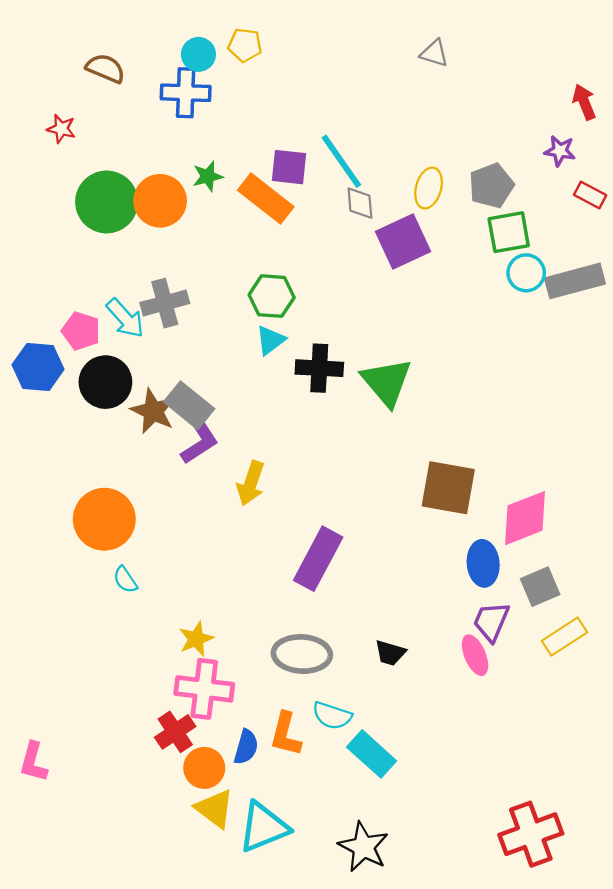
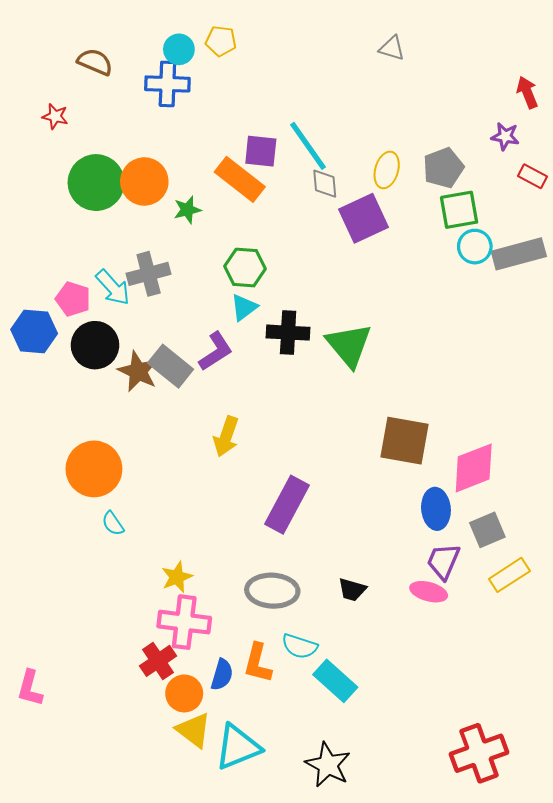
green star: (208, 176) -> (187, 210), moved
purple L-shape: (200, 443) -> (216, 351), moved
pink ellipse: (475, 655) -> (429, 592), turned -52

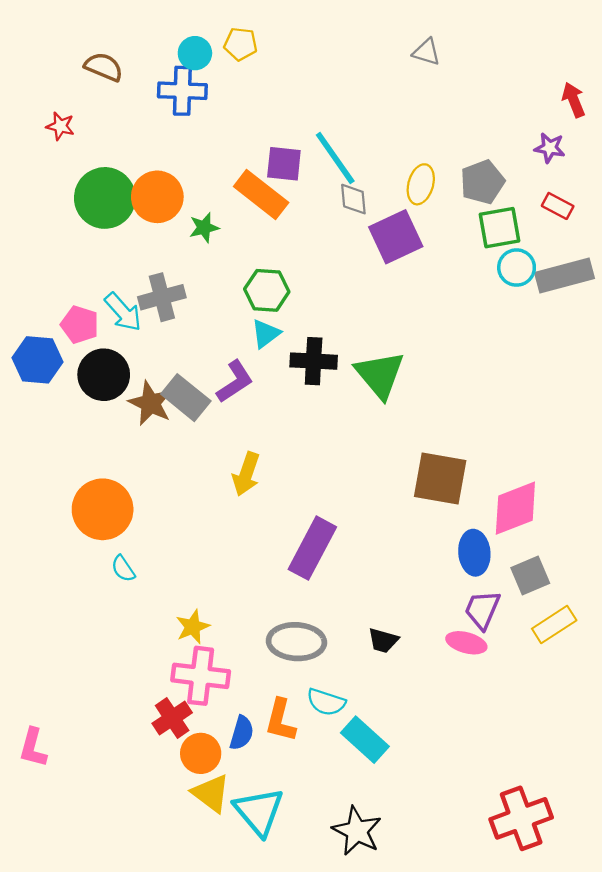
red rectangle: (532, 176) -> (558, 206), moved
cyan triangle: (238, 747) -> (259, 812), turned -48

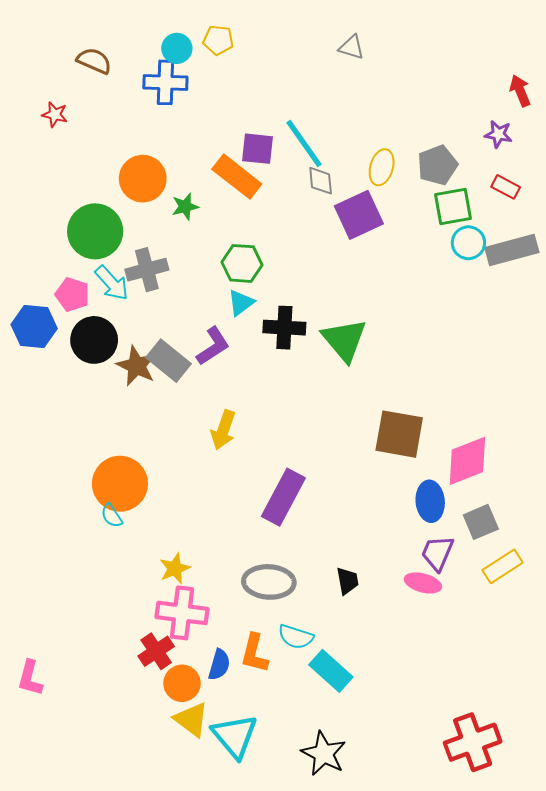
gray triangle: (426, 52) -> (352, 47), moved
green circle: (105, 198) -> (95, 231), moved
orange circle: (103, 509) -> (120, 484), moved
black trapezoid: (383, 640) -> (347, 581), turned -116

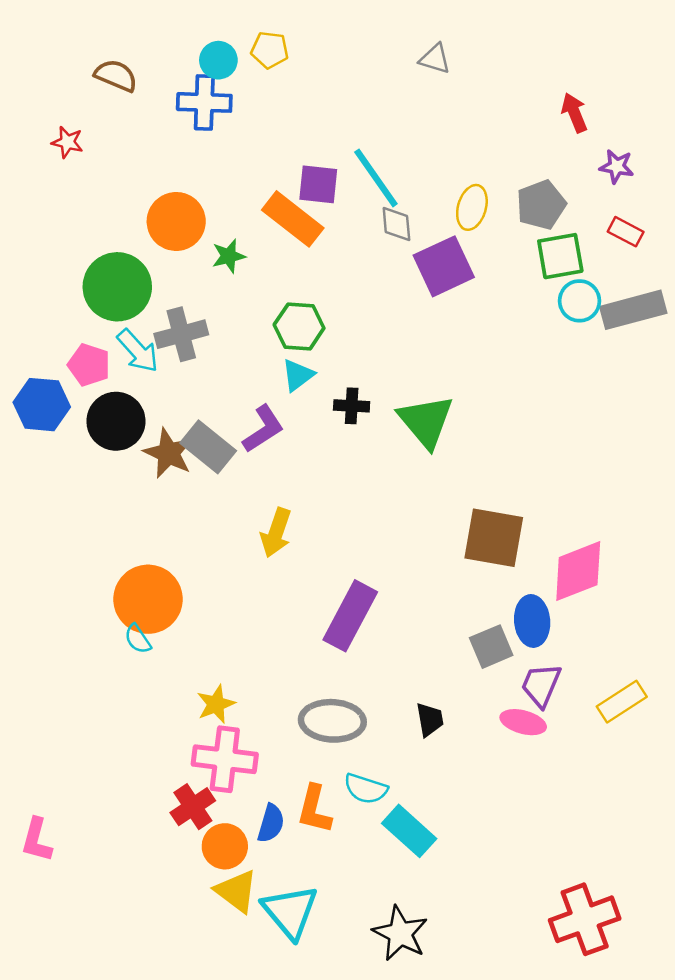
red arrow: (520, 91) -> (574, 113), moved
black cross: (284, 328) -> (352, 406), size x0.7
gray square: (481, 522) -> (491, 647), moved

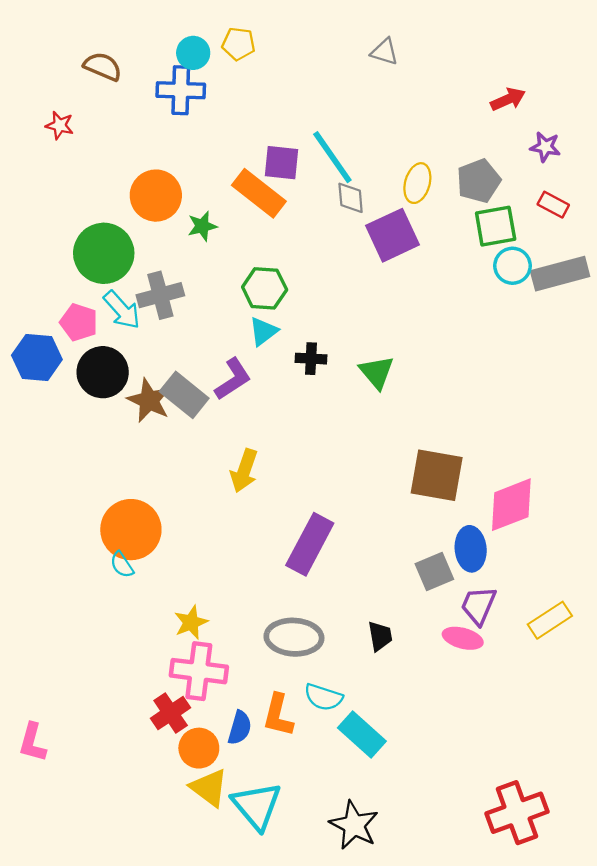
red arrow: (574, 113) -> (508, 99), turned 88
green triangle: (426, 421) -> (377, 372), size x0.7

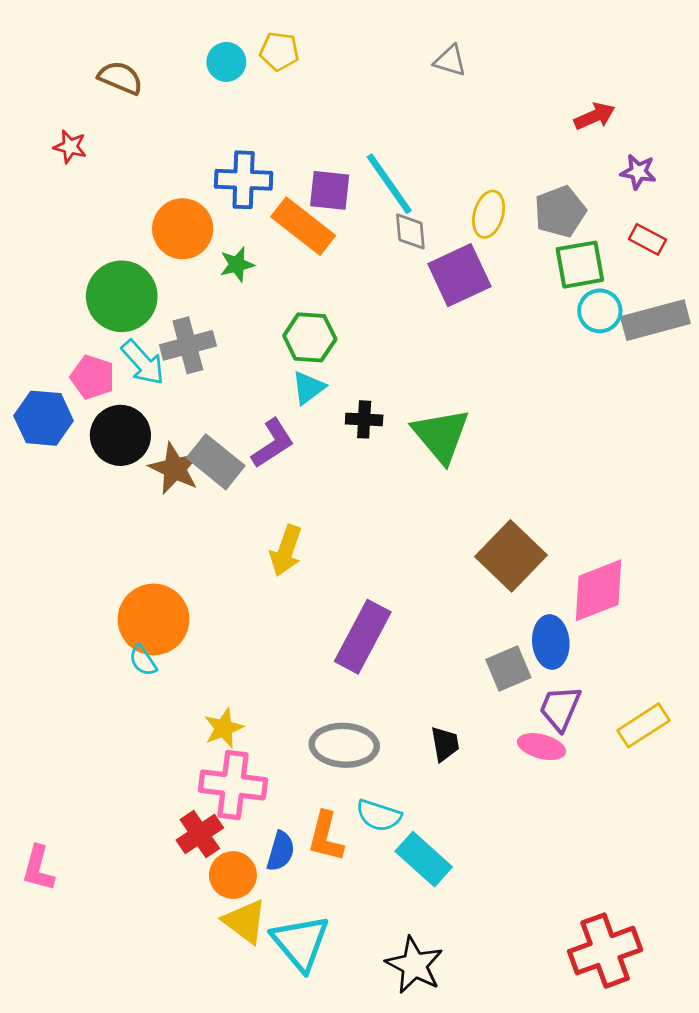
blue cross: (181, 90) -> (244, 180), moved
green triangle: (377, 372) -> (441, 435), size x1.4
brown square: (437, 475) -> (511, 556), turned 34

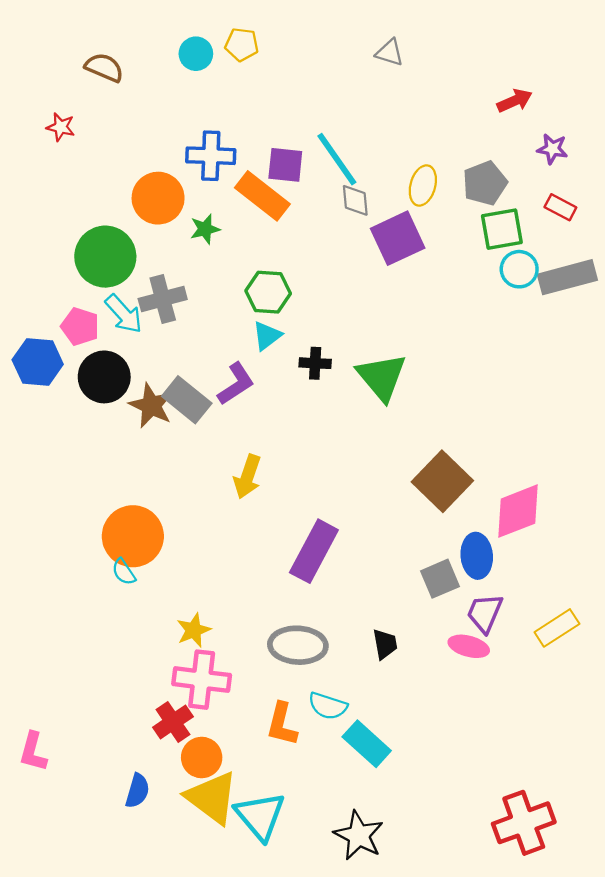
blue semicircle: (281, 851) -> (137, 791), moved
yellow triangle: (245, 921) -> (212, 798), size x1.4

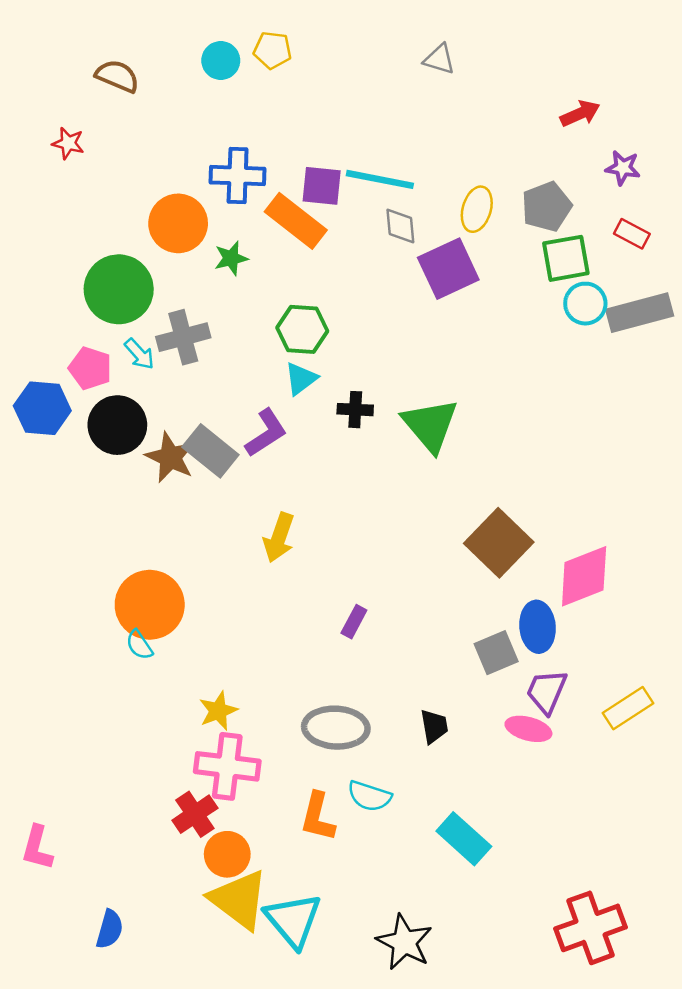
cyan line: (337, 159) -> (380, 179), turned -44
cyan arrow: (124, 314) -> (139, 354), size x0.7
purple rectangle: (314, 551) -> (354, 622), size x0.5
cyan rectangle: (367, 744) -> (464, 839), moved
blue semicircle: (137, 791) -> (110, 929), moved

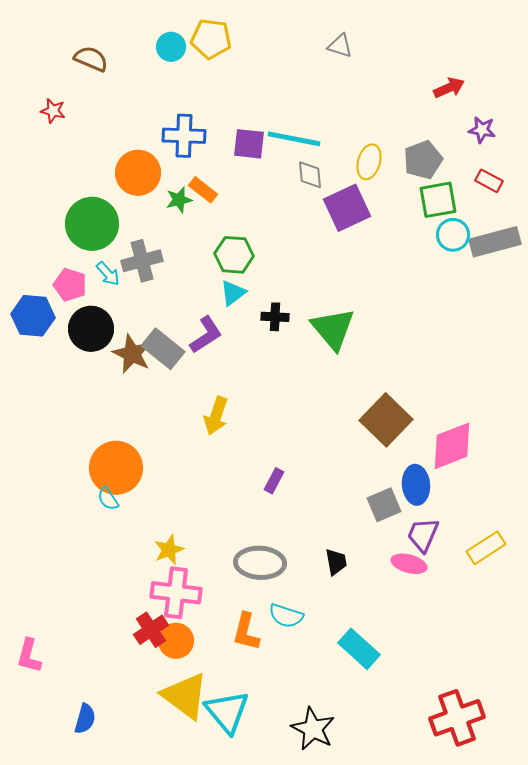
yellow pentagon: (272, 50) -> (211, 39), size x1.4
orange rectangle: (296, 221) -> (203, 190), moved, size x0.6
orange circle: (227, 854) -> (176, 641), moved

